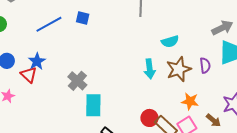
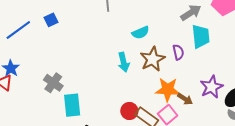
blue square: (83, 18) -> (51, 20), turned -32
orange star: (190, 101) -> (168, 90), size x1.4
brown arrow: (214, 120) -> (185, 99), moved

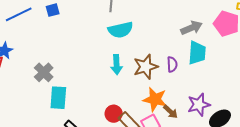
cyan semicircle: (141, 33) -> (120, 30), moved, size x1.4

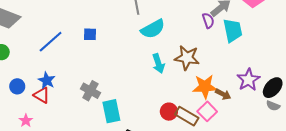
blue square: (53, 10) -> (90, 34), moved, turned 32
purple semicircle: (172, 64) -> (208, 21), moved
brown star: (146, 67) -> (187, 58), turned -30

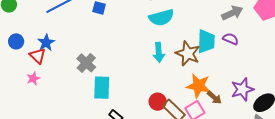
purple semicircle: (208, 21) -> (231, 39), moved, turned -63
cyan trapezoid: (233, 30) -> (206, 41), moved
pink star: (26, 121) -> (33, 78), moved

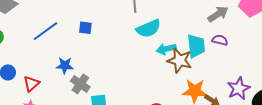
blue star: (46, 43) -> (65, 66), moved, turned -30
cyan arrow: (159, 52) -> (166, 49), moved, turned 90
red triangle: (38, 56) -> (31, 84), turned 42

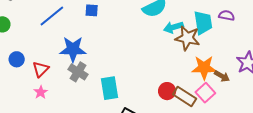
blue star: (65, 66) -> (73, 49), size x1.5
gray cross: (80, 84) -> (78, 72), moved

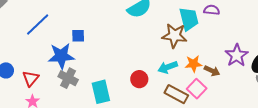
blue square: (92, 10) -> (78, 36), moved
cyan arrow: (173, 27) -> (168, 67), moved
orange star: (204, 68) -> (193, 64), size x0.7
red circle: (167, 91) -> (139, 79), moved

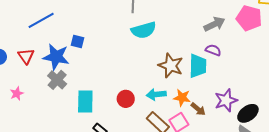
cyan trapezoid: (189, 19) -> (198, 66), moved
red triangle: (31, 78) -> (26, 56), moved, turned -30

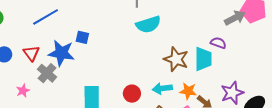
gray arrow: (214, 24) -> (235, 18), moved
gray cross: (57, 80) -> (47, 73), moved

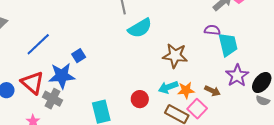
blue square: (82, 37) -> (79, 56), turned -32
red triangle: (31, 53) -> (33, 83), size x1.4
cyan trapezoid: (203, 59) -> (228, 45), moved
orange star: (188, 91) -> (186, 90), moved

